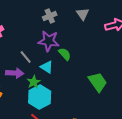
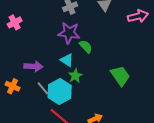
gray line: (26, 57) -> (43, 88), moved
green star: (34, 82) -> (75, 76), moved

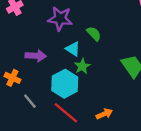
purple star: (69, 33) -> (60, 19), moved
gray line: (43, 88) -> (30, 101), moved

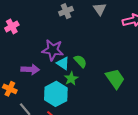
purple star: (60, 19) -> (53, 50), moved
green semicircle: (94, 34) -> (80, 61), moved

